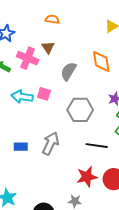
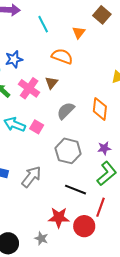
orange semicircle: (52, 19) -> (62, 56), size x1.5

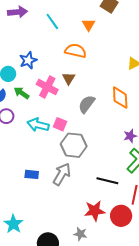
gray hexagon: (68, 151) -> (74, 145), moved

